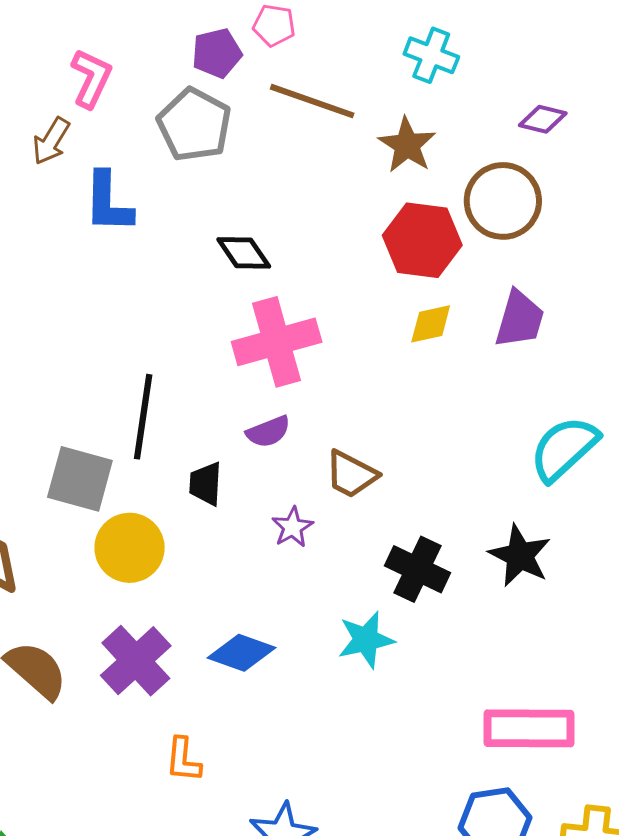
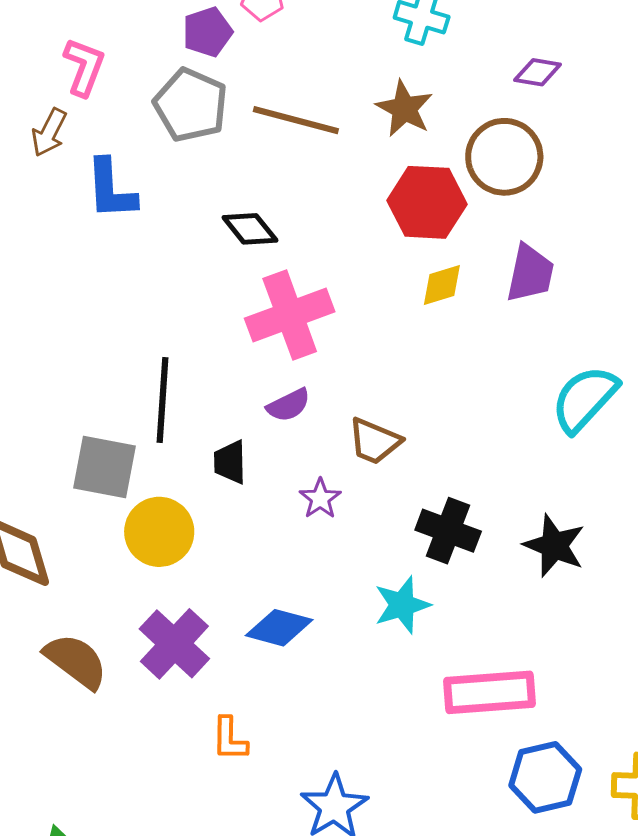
brown line: (312, 101) -> (296, 120), moved
black star: (520, 556) -> (554, 546), moved
pink rectangle: (529, 728) -> (490, 692), moved

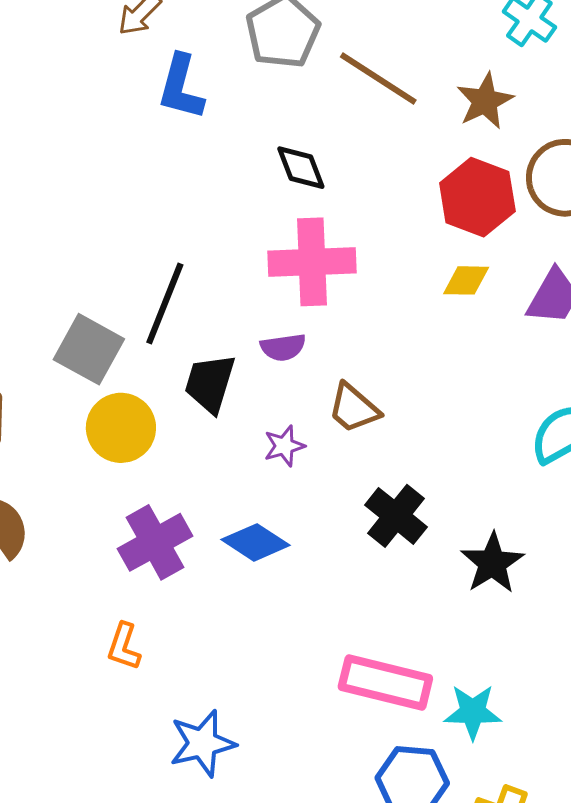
black trapezoid: (230, 462) -> (210, 383), size x1.4
cyan star: (402, 605) -> (473, 712), moved
blue diamond: (279, 628) -> (255, 542), moved
purple cross: (174, 644) -> (155, 542), moved

